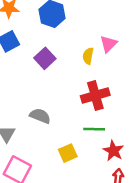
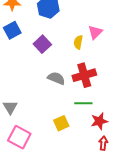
gray semicircle: (40, 116) -> (56, 78), moved
red star: (113, 151) -> (99, 121), turned 30

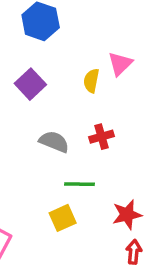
red cross: (84, 75) -> (102, 137), size x0.6
green line: (83, 103) -> (80, 184), moved

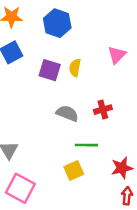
yellow semicircle: (91, 81) -> (75, 68), moved
purple square: (30, 84) -> (50, 70), turned -30

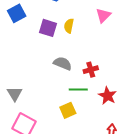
red cross: (103, 110) -> (91, 70), moved
red star: (122, 168) -> (107, 96), moved, turned -30

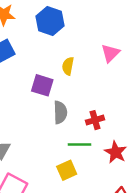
purple square: (48, 28) -> (42, 85), moved
gray semicircle: (63, 63) -> (60, 112), turned 66

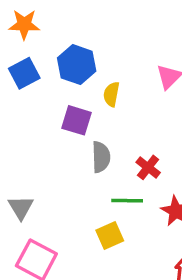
blue hexagon: (50, 21) -> (77, 65), moved
red cross: (95, 120) -> (148, 167), turned -36

